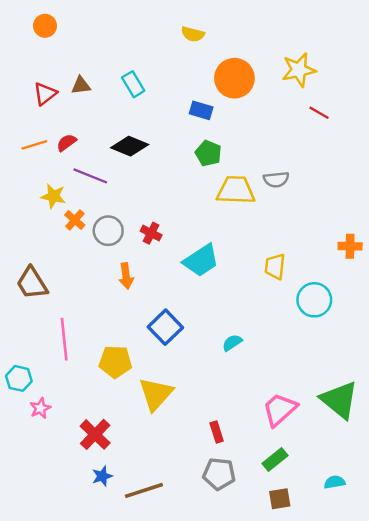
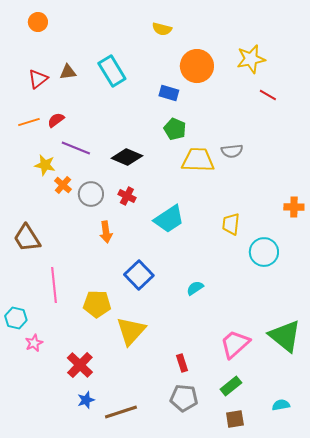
cyan rectangle: (133, 84) -> (112, 71), size x1.4
black diamond: (130, 146) -> (127, 157), moved

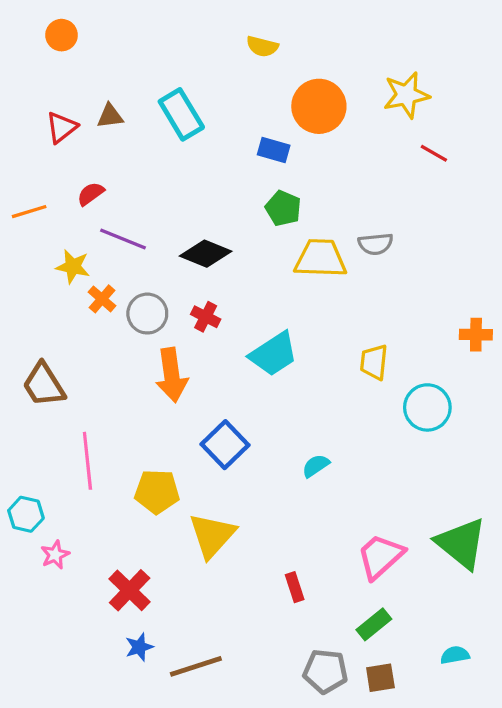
orange line: (29, 122) -> (29, 212), moved
orange arrow: (106, 232) -> (172, 375), size x1.5
gray pentagon: (184, 398) -> (325, 671), moved

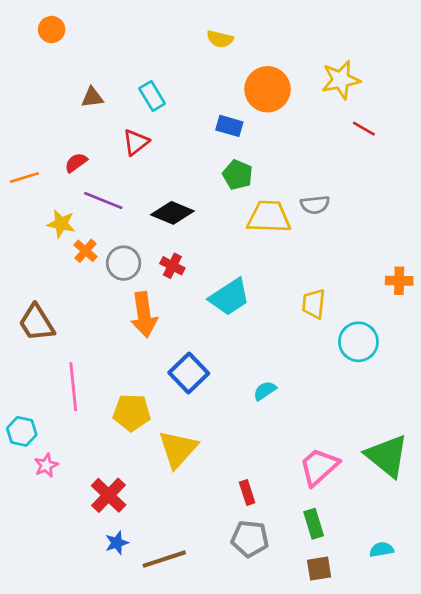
cyan rectangle: (181, 114) -> (152, 96), size x0.7
red triangle: (62, 127) -> (136, 142), moved
green rectangle: (374, 624) -> (314, 524), turned -68
gray pentagon: (325, 671) -> (250, 539), moved

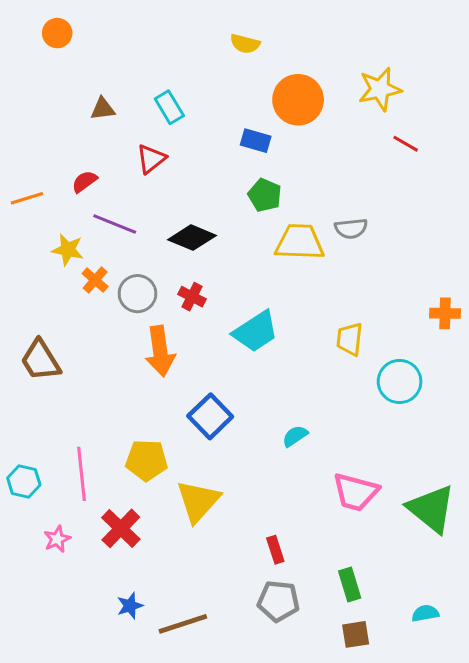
pink line: (73, 387) -> (81, 474), moved
pink star: (46, 465) -> (57, 539), moved
pink trapezoid: (319, 467) -> (356, 492), moved, turned -123
red cross: (109, 495) -> (121, 528), moved

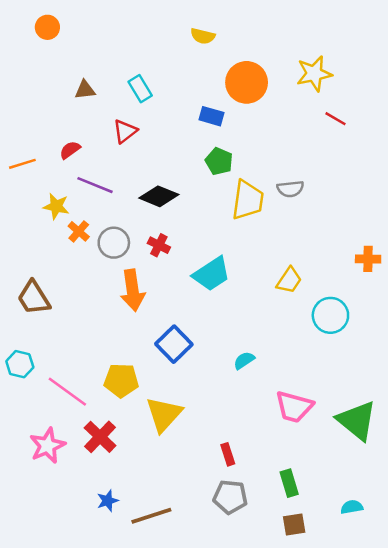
yellow trapezoid: (300, 242) -> (248, 200), turned 96
yellow trapezoid: (350, 339) -> (289, 280), turned -152
pink line: (81, 474) -> (67, 392), turned -48
cyan hexagon: (24, 481) -> (20, 364), moved
pink star: (57, 539) -> (47, 446), size x1.6

